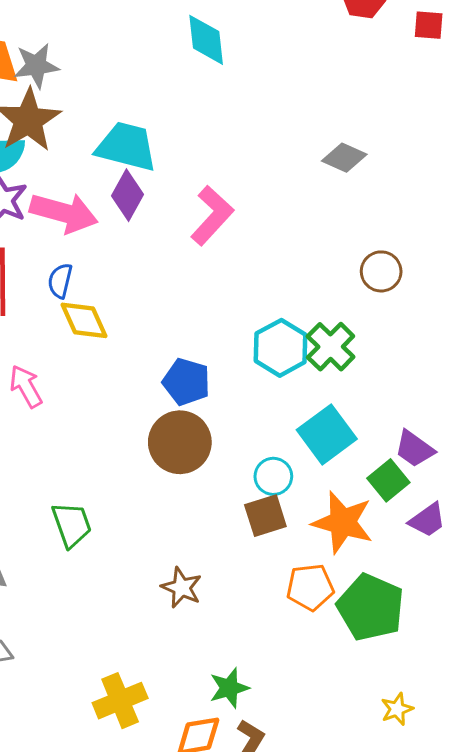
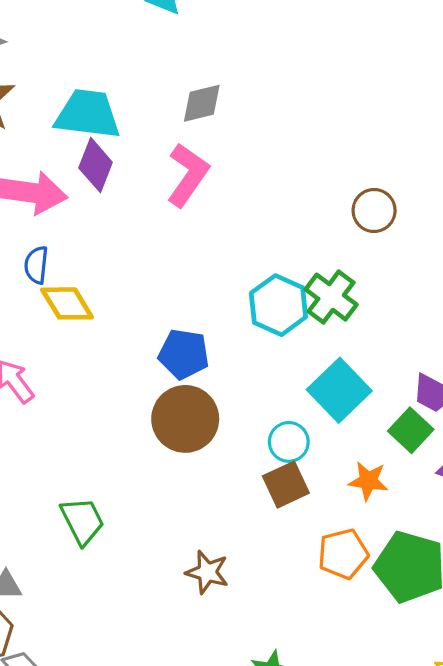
gray diamond: (344, 158) -> (202, 103), moved, turned -30
orange star: (343, 522) -> (368, 481), size x0.6

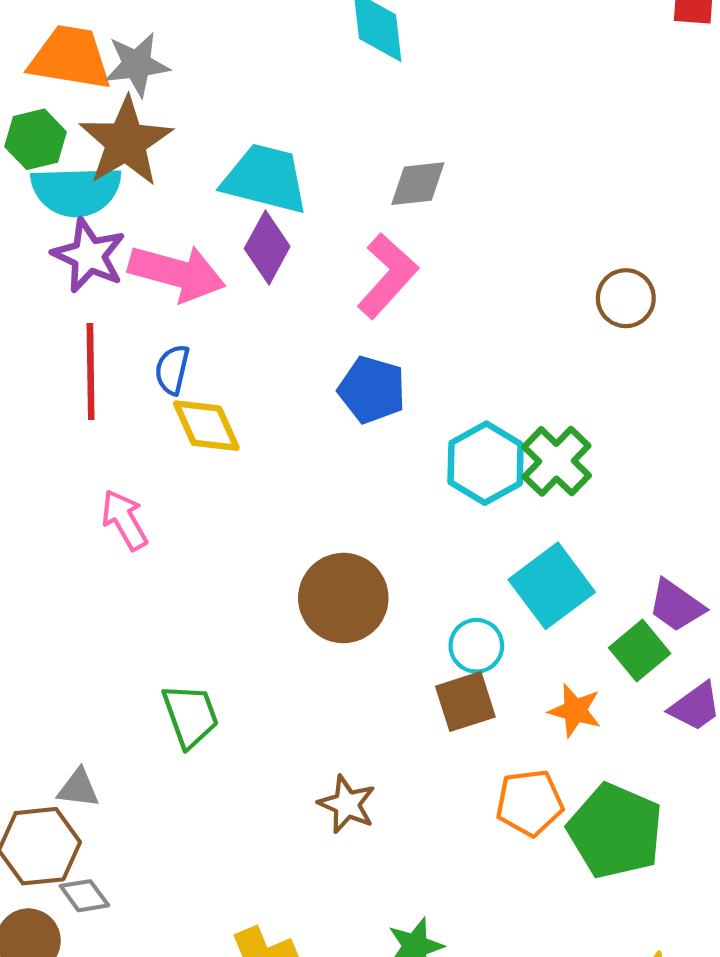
brown circle: (374, 210) -> (626, 298), moved
blue pentagon: (184, 354) -> (372, 390), moved

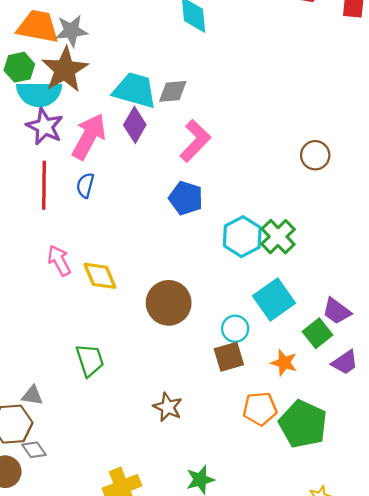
gray diamond: (418, 184) -> (173, 91), moved
pink arrow: (177, 273) -> (89, 137), turned -78
yellow diamond: (206, 426) -> (100, 276), moved

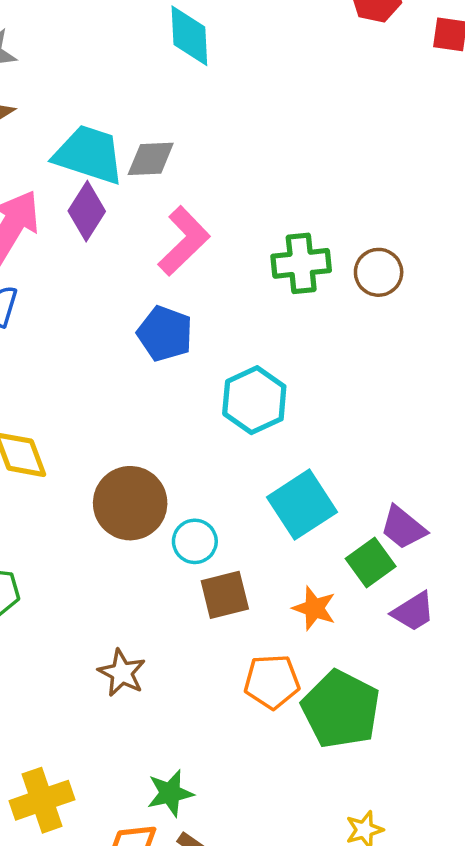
green cross: (278, 237) -> (301, 263), moved, turned 36
cyan circle: (235, 329) -> (195, 541), moved

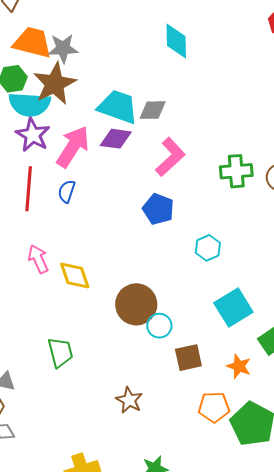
purple diamond: (87, 211) -> (116, 139), turned 64
cyan hexagon: (254, 400) -> (208, 248), size x0.7
cyan circle: (195, 541) -> (159, 326), moved

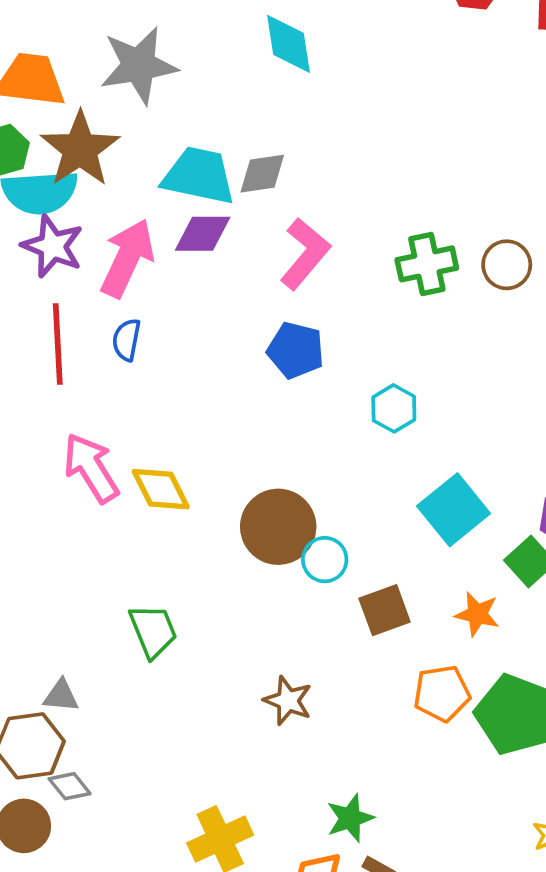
gray star: (63, 48) -> (139, 65), moved, size x1.4
pink arrow: (38, 259) -> (91, 468), size x1.4

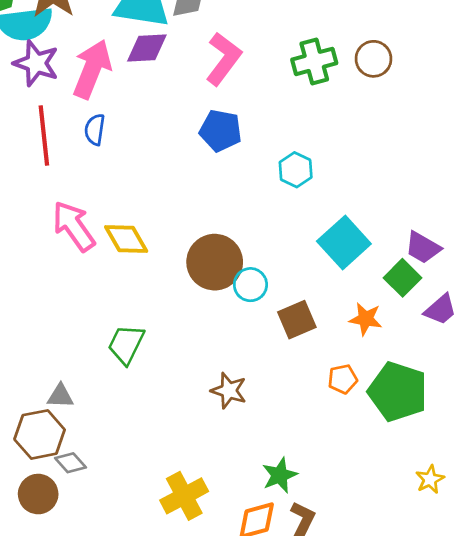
green trapezoid: (153, 631) -> (126, 344), turned -129
orange pentagon: (442, 693) -> (343, 379), size x0.7

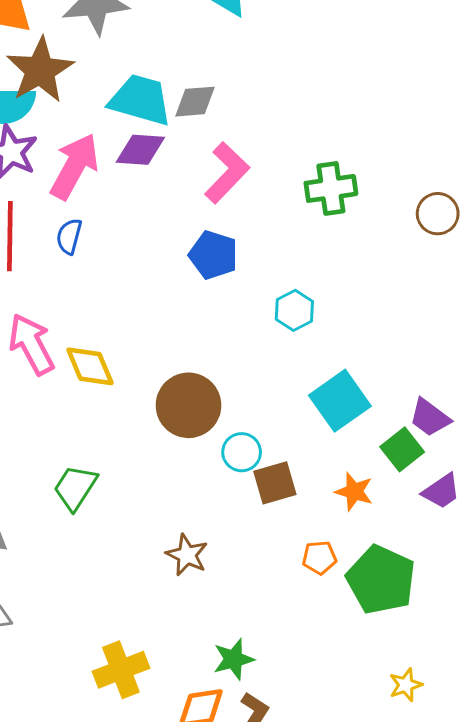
brown circle: (373, 59) -> (438, 214), moved
cyan circle: (250, 285) -> (242, 452), moved

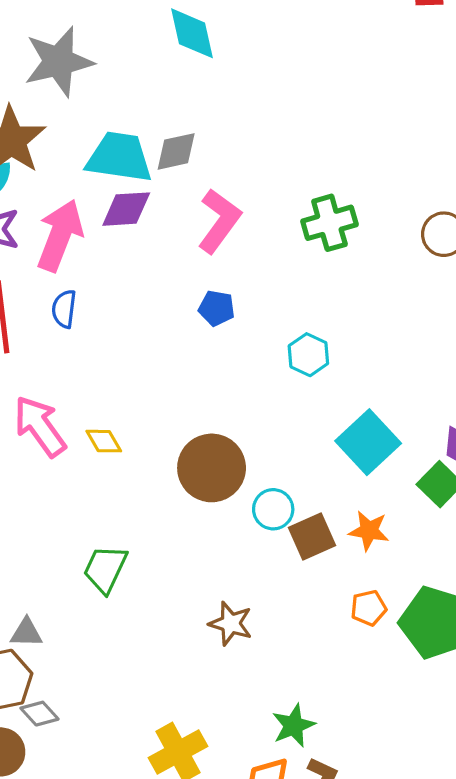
blue pentagon: (213, 255) -> (217, 308), size x0.7
yellow diamond: (90, 366) -> (104, 441), size x0.7
orange star: (354, 492) -> (369, 531), moved

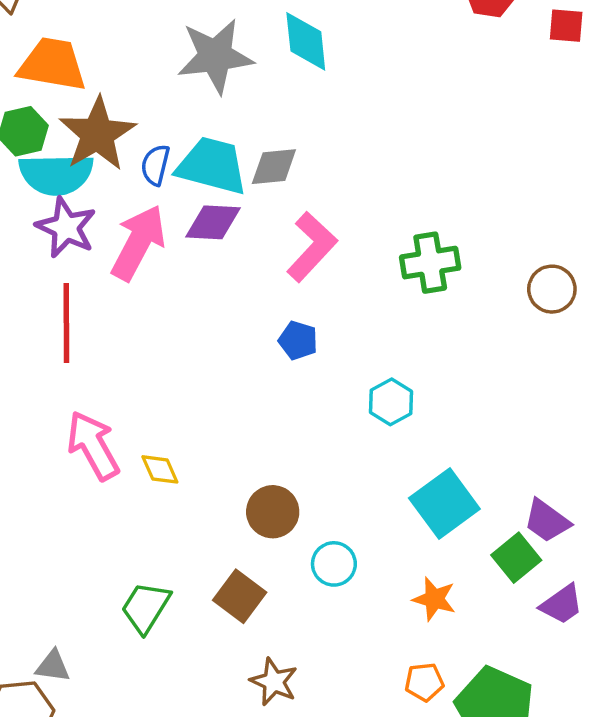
gray star: (59, 62) -> (215, 56), moved
blue semicircle: (64, 309) -> (155, 165), moved
brown circle: (212, 468) -> (273, 512), size x0.7
brown square: (312, 536) -> (240, 596), moved, turned -36

